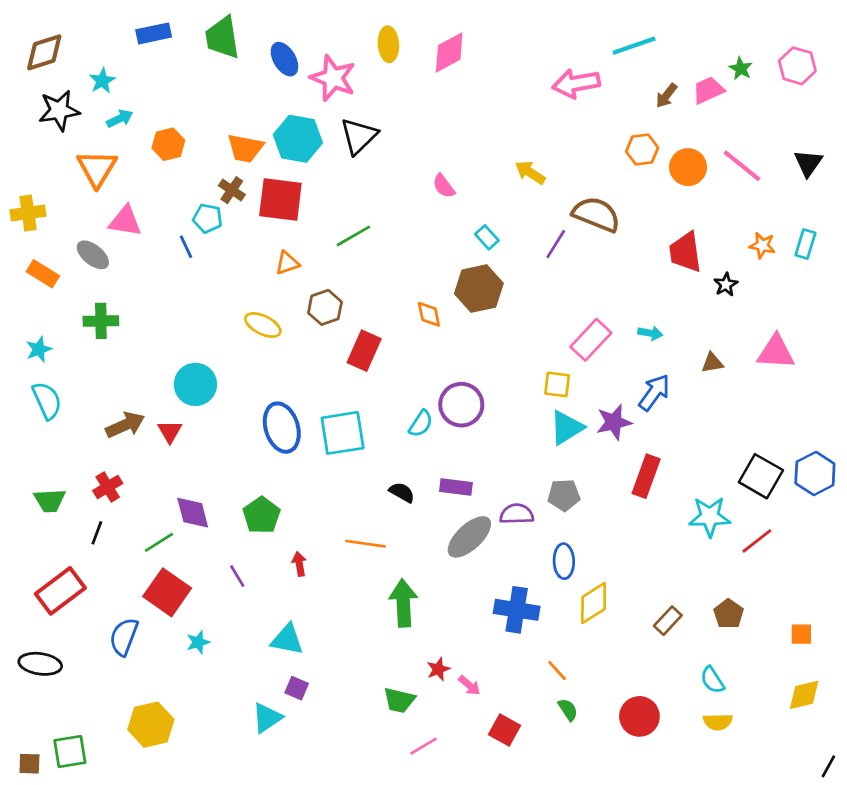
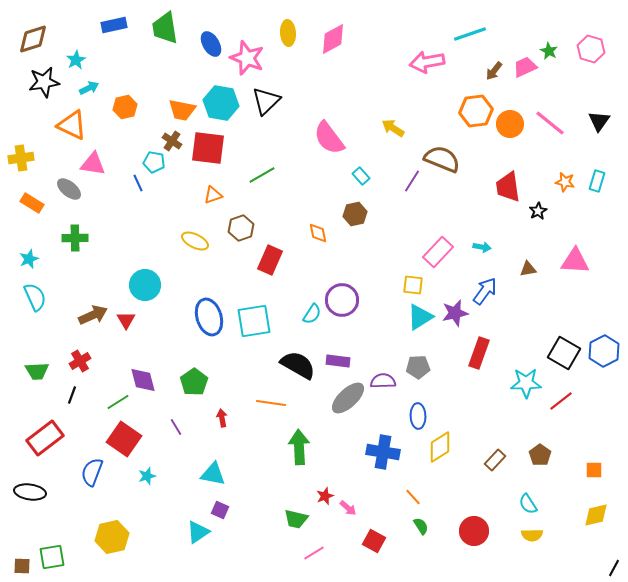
orange hexagon: (642, 150) -> (476, 111), size x1.4
orange triangle: (97, 168) -> (72, 125), turned -36
pink semicircle: (444, 186) -> (329, 138), size x1.8
brown hexagon: (479, 289) -> (355, 214), size x0.7
black semicircle: (402, 492) -> (298, 365), size x1.8

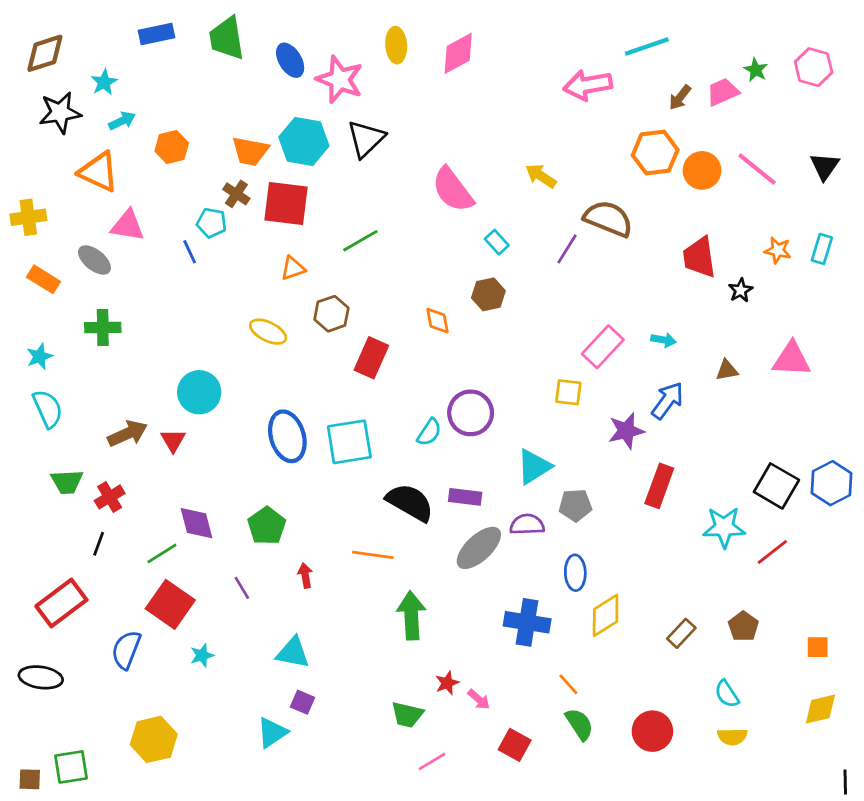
cyan triangle: (420, 317) -> (534, 467), moved
green trapezoid: (37, 371) -> (67, 482), moved
green semicircle: (421, 526) -> (579, 724), size x1.4
black line: (614, 568) -> (845, 782), turned -30

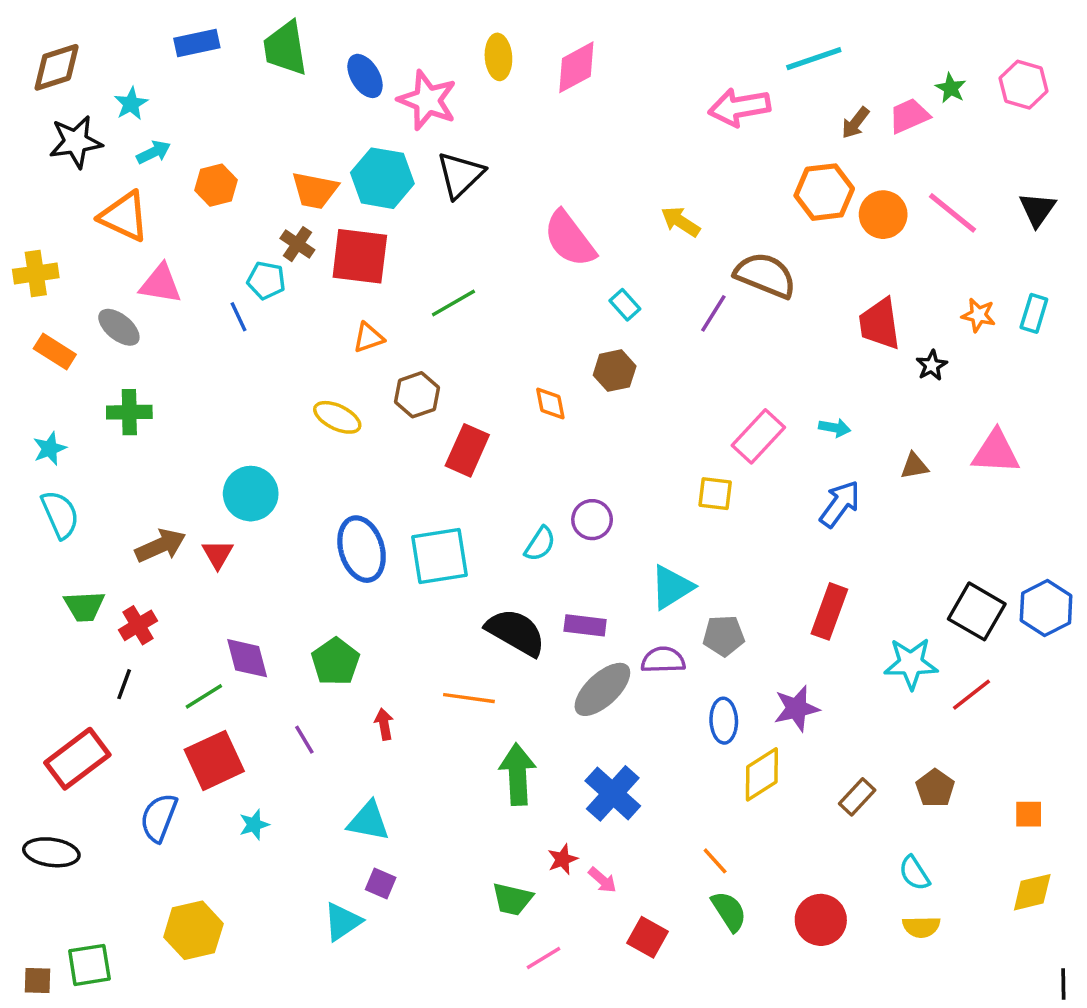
purple circle: (471, 413) -> (592, 520), size x0.7
purple star: (626, 431) -> (797, 708), moved
red square: (170, 604) -> (214, 760), turned 30
blue cross: (527, 622) -> (613, 793), moved, turned 33

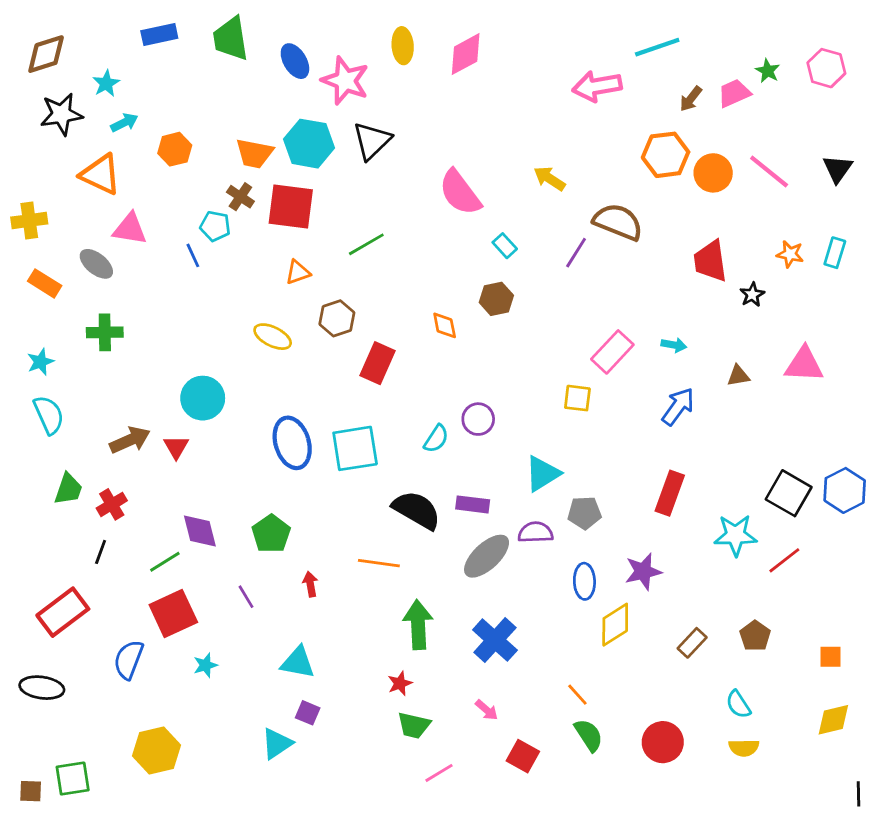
green trapezoid: (84, 606) -> (68, 489), turned -68
red star: (563, 859) -> (400, 683), moved

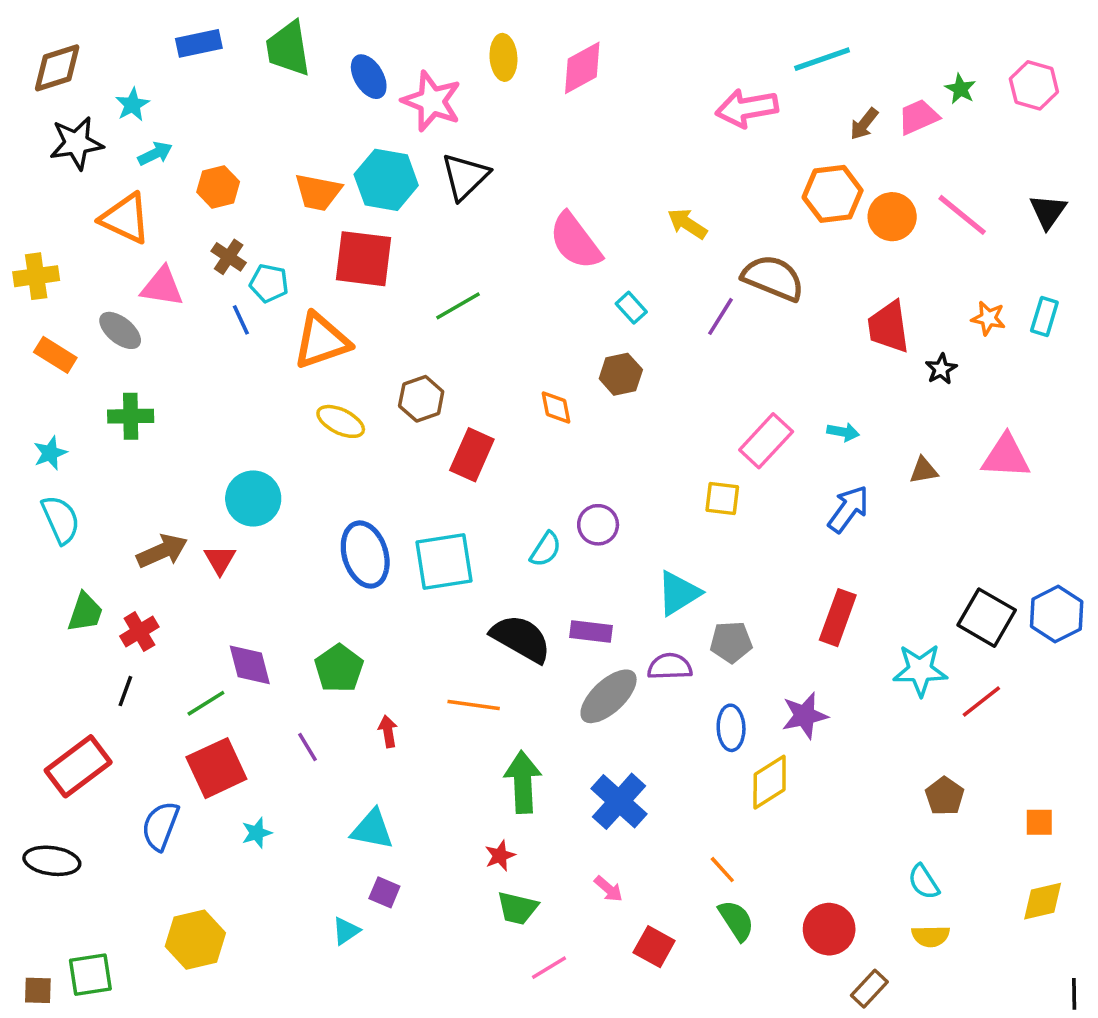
brown cross: (240, 197) -> (229, 257), moved
orange triangle: (298, 272) -> (321, 341), moved, size x1.8
brown rectangle: (692, 643) -> (869, 989), moved
cyan triangle: (277, 744) -> (346, 931), size x0.7

